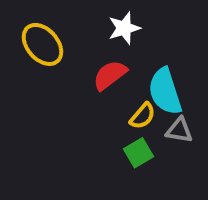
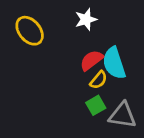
red semicircle: (110, 75) -> (92, 60), moved
gray triangle: (179, 130) -> (123, 115), moved, size x1.5

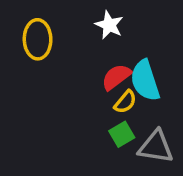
white star: (86, 19) -> (109, 25), turned -30
yellow ellipse: (30, 31) -> (38, 39), turned 40

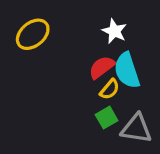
white star: (109, 25) -> (114, 31), moved
yellow ellipse: (38, 39) -> (33, 34), turned 52

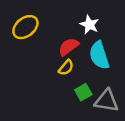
red semicircle: (102, 67) -> (69, 47), moved
yellow semicircle: (110, 89) -> (66, 68), moved

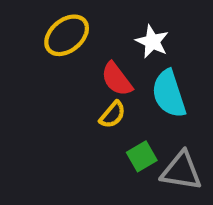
yellow ellipse: (25, 27) -> (67, 35), moved
red semicircle: (69, 47) -> (117, 79), turned -90

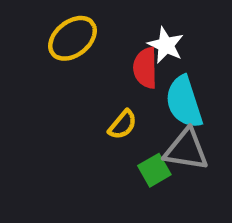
red semicircle: (117, 79) -> (145, 68), moved, turned 36
gray triangle: (181, 171) -> (186, 150), moved

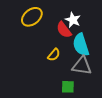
red semicircle: (145, 68) -> (64, 30), turned -36
green square: (154, 170) -> (68, 87), moved, turned 32

